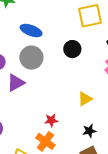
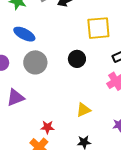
blue ellipse: (31, 31) -> (24, 34), moved
purple triangle: (16, 83) -> (15, 98), moved

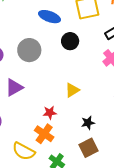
blue ellipse: (24, 34) -> (50, 17), moved
yellow triangle: (83, 110) -> (72, 90), moved

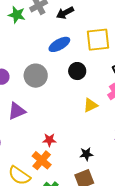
blue ellipse: (50, 17) -> (59, 44), turned -55
yellow triangle: (72, 90) -> (90, 105), moved

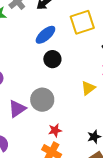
black circle: (77, 71) -> (52, 59), moved
gray circle: (36, 76) -> (42, 100), moved

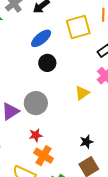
red star: (55, 130) -> (36, 135), moved

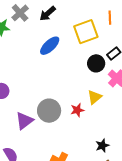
black circle: (47, 63) -> (96, 63), moved
red star: (36, 135) -> (77, 110), moved

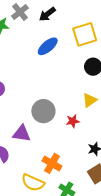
red star: (77, 110) -> (73, 121), moved
purple triangle: (24, 121) -> (22, 133), moved, turned 42

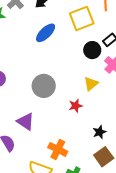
gray circle: (43, 111) -> (44, 86), moved
purple triangle: (22, 133) -> (26, 122), turned 30

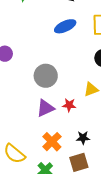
purple triangle: (26, 122) -> (45, 108), moved, turned 42
orange cross: (58, 149) -> (52, 142), moved

